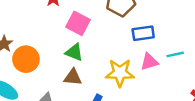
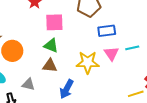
pink square: (78, 23) -> (54, 22), turned -30
pink triangle: (149, 62) -> (111, 54), turned -49

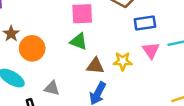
yellow star: (88, 62) -> (123, 61), size x0.7
brown triangle: (50, 66) -> (95, 66), moved

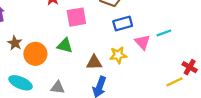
blue rectangle: (145, 23) -> (123, 23), moved
green triangle: (79, 42) -> (65, 46), moved

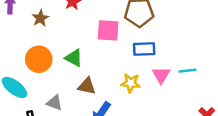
pink square: (76, 17) -> (108, 30), moved
brown star: (15, 43) -> (40, 18), moved
brown triangle: (94, 63) -> (87, 86), moved

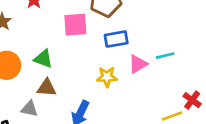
pink triangle: (161, 75) -> (138, 64), turned 36
brown triangle: (87, 86) -> (47, 88), moved

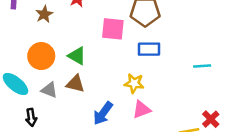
cyan line: (165, 56) -> (202, 66), moved
pink triangle: (138, 64) -> (142, 110), moved
gray triangle: (30, 109) -> (49, 90), moved

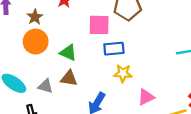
blue rectangle: (149, 49) -> (114, 49), moved
orange circle: (41, 56) -> (36, 42), moved
pink triangle: (142, 110) -> (146, 97), moved

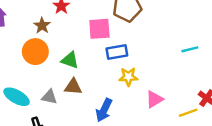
brown star: (35, 17) -> (42, 26), moved

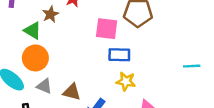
orange circle: (35, 52) -> (35, 58), moved
green triangle: (70, 60) -> (33, 31), moved
brown triangle: (73, 87) -> (72, 92), moved

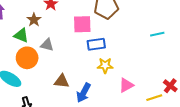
cyan line: (192, 66) -> (157, 34), moved
gray triangle: (44, 86) -> (47, 45), moved

